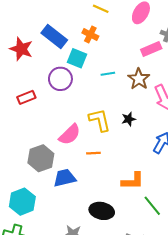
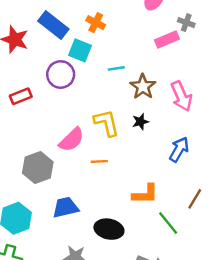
brown star: (139, 79) -> (143, 87), moved
blue trapezoid: (65, 178) -> (66, 207), moved

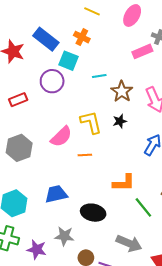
gray hexagon: (38, 167) -> (19, 148), moved

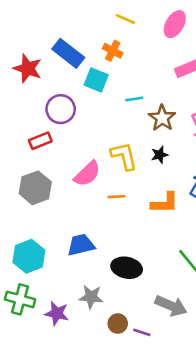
purple circle: (52, 81) -> (61, 109), moved
red rectangle: (18, 100) -> (40, 141), moved
orange L-shape: (124, 183) -> (165, 203), moved

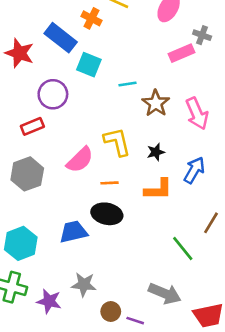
orange cross: (113, 51) -> (91, 18), moved
black star: (160, 155) -> (156, 152), moved
black ellipse: (127, 268) -> (107, 214), moved

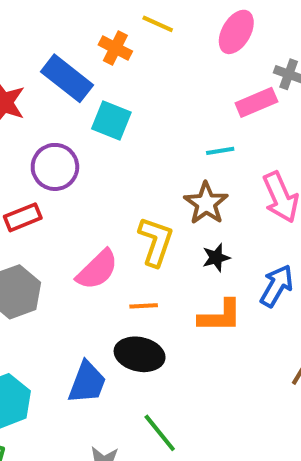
cyan line: (127, 84) -> (220, 151), moved
brown star: (156, 103) -> (206, 203), moved
yellow L-shape: (117, 142) -> (156, 241), turned 32
blue trapezoid: (73, 232) -> (87, 383), turned 124
green line: (183, 249) -> (160, 433), moved

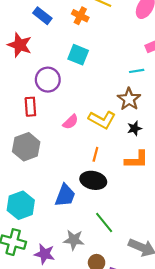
blue rectangle: (67, 78) -> (42, 16), moved, size x0.7
red rectangle: (23, 217) -> (30, 107), turned -72
yellow L-shape: (156, 241) -> (102, 120), turned 100
pink semicircle: (97, 270) -> (71, 122), moved, size x0.7
orange line: (144, 306) -> (95, 154), turned -72

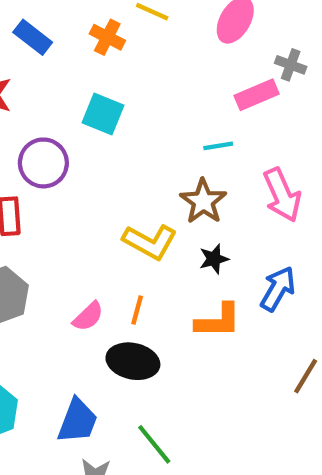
pink semicircle: (71, 122) -> (88, 316), moved
blue trapezoid: (65, 195) -> (77, 421), moved

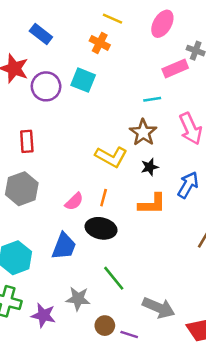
orange cross: (107, 37) -> (100, 43), moved
purple circle: (43, 163) -> (46, 86), moved
blue trapezoid: (77, 421) -> (64, 246), moved

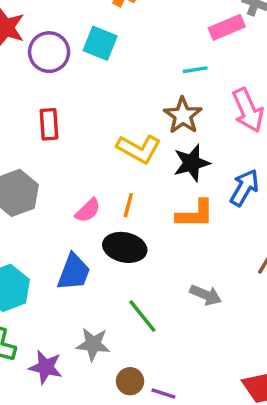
red rectangle: (27, 141) -> (49, 124), moved
black star: (150, 167) -> (192, 163), size x1.5
gray arrow: (159, 308) -> (206, 295), moved, size x0.7

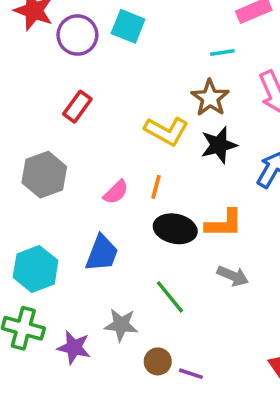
red rectangle: (49, 124) -> (77, 107), turned 40
orange L-shape: (195, 214) -> (224, 224), moved
black ellipse: (125, 247) -> (175, 229), moved

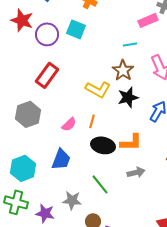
red rectangle: (77, 107) -> (47, 75), size x1.4
gray arrow: (233, 276) -> (136, 172), turned -36

